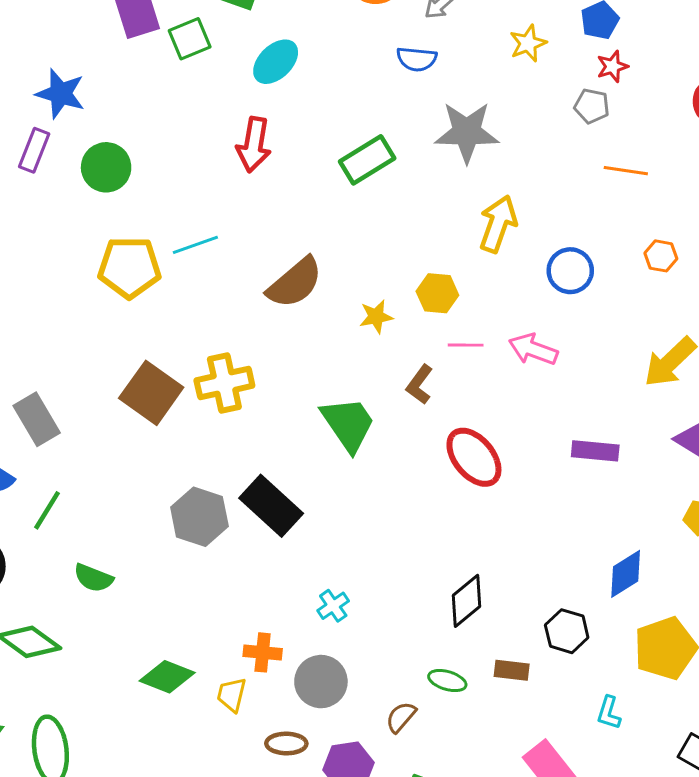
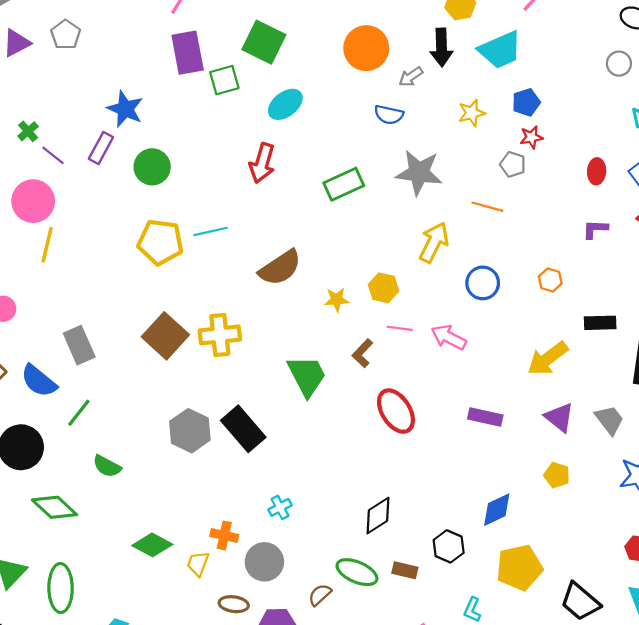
orange line: (626, 171) -> (487, 207), moved
green ellipse: (447, 681) -> (357, 572), size x1.5

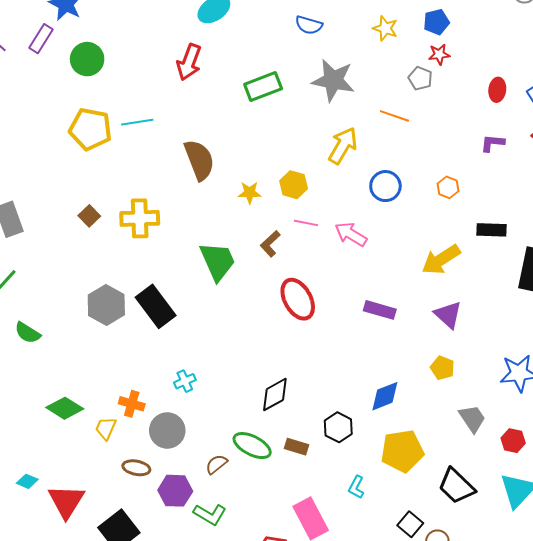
yellow star: (472, 113) -> (385, 28), turned 30
brown semicircle: (280, 268) -> (199, 160), turned -81
brown square: (165, 336) -> (89, 216), size x0.5
gray trapezoid: (609, 420) -> (472, 418), moved

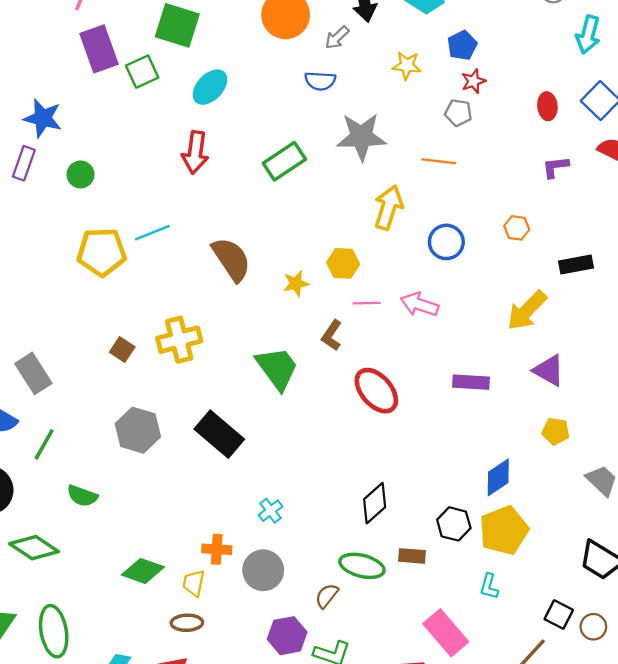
green circle: (87, 59) -> (81, 174), size x0.7
gray hexagon: (106, 305) -> (138, 430), moved
yellow pentagon: (402, 451) -> (504, 530), moved
brown ellipse: (136, 468) -> (187, 623), moved

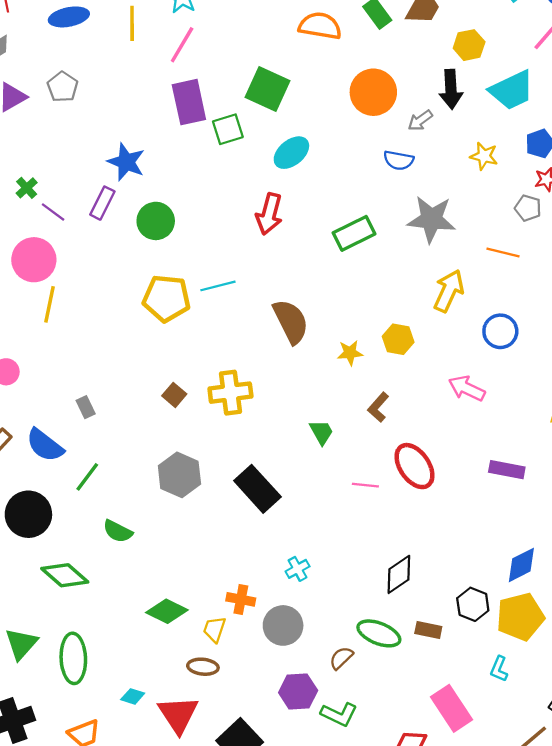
green circle: (81, 174) -> (156, 221), size x1.4
pink line: (367, 303) -> (365, 485), moved
green trapezoid: (277, 368) -> (321, 432), size x0.6
gray rectangle: (33, 373) -> (86, 407), size x0.6

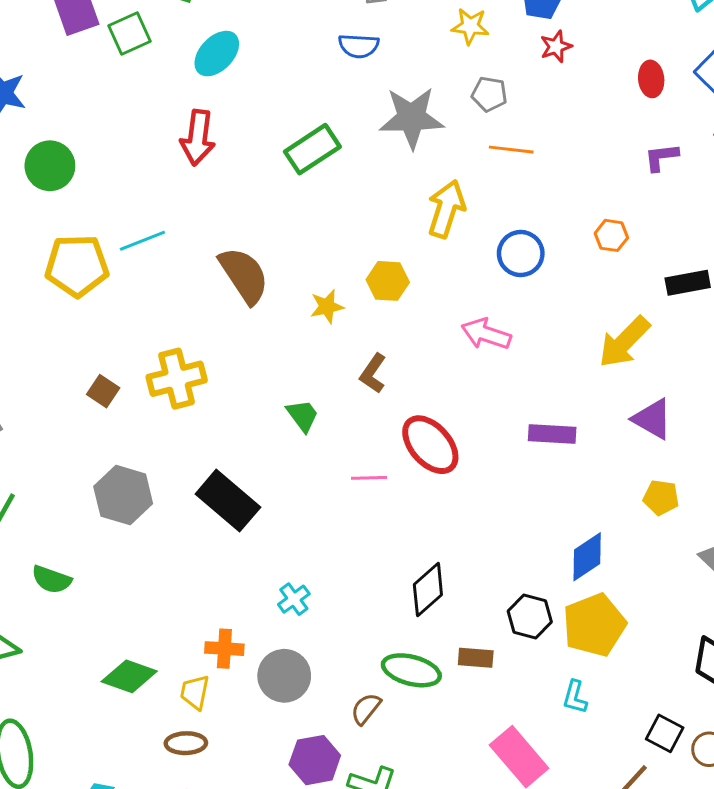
gray pentagon: (528, 208) -> (489, 94), moved

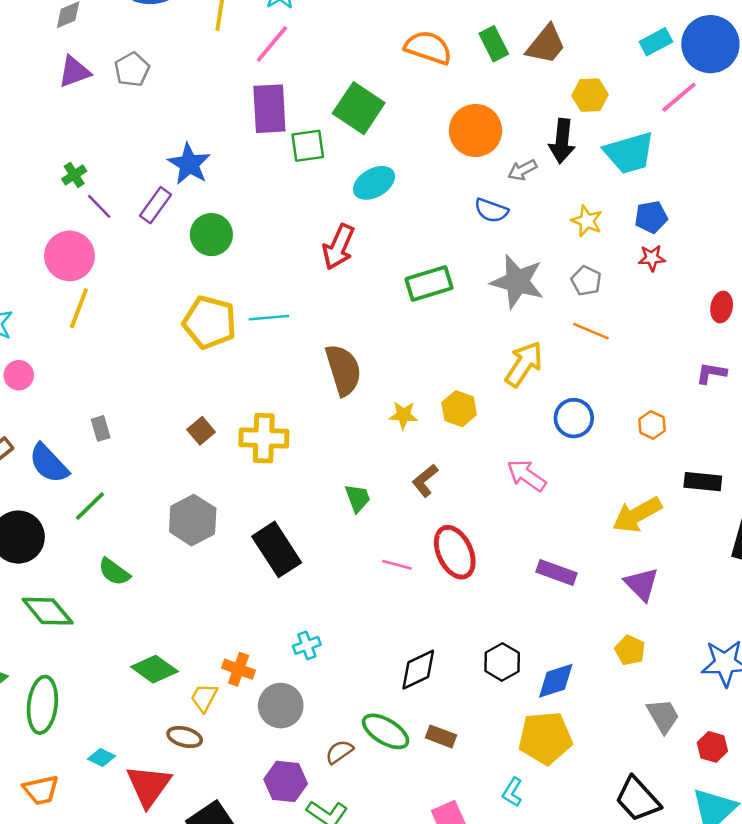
black hexagon: (530, 616) -> (502, 662), moved

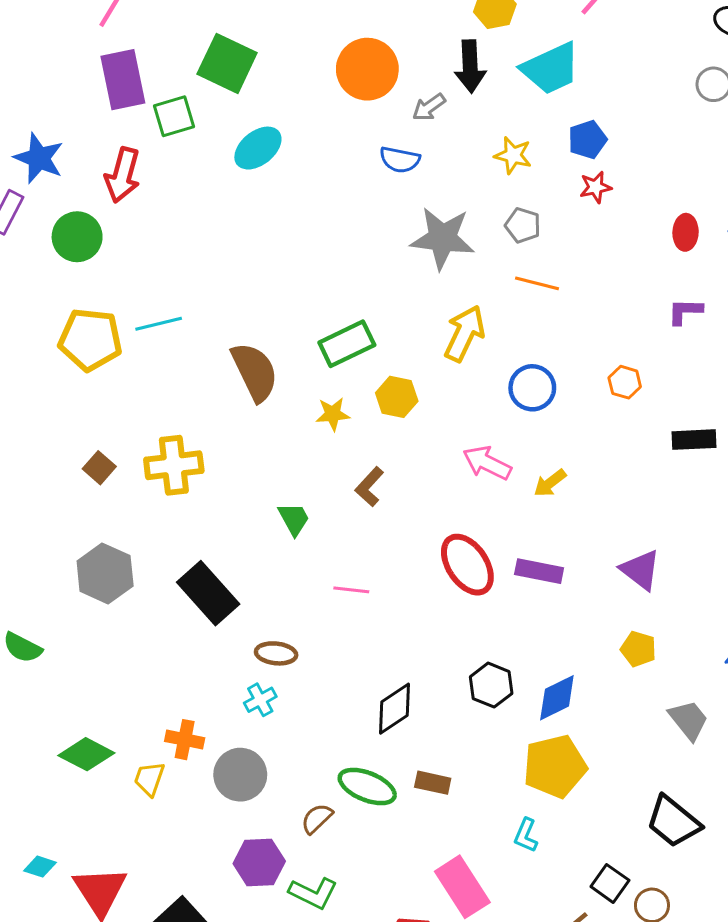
red arrow: (338, 247) -> (123, 175), moved
green rectangle: (429, 284) -> (347, 344), moved
yellow arrow: (637, 515) -> (550, 483), moved, size x0.6
red ellipse: (455, 552) -> (467, 565), moved
brown ellipse: (185, 737) -> (276, 653), moved

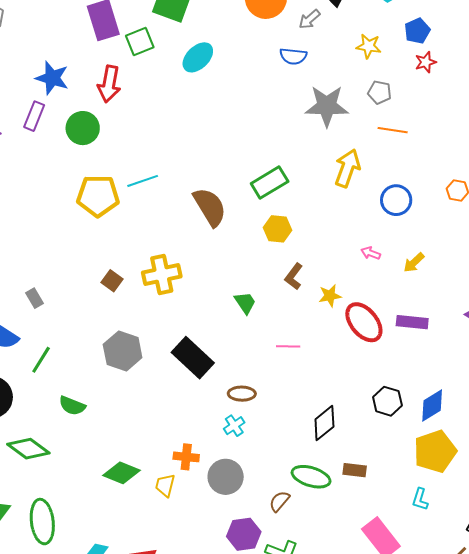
yellow hexagon: (397, 397) -> (278, 229), moved
yellow star: (333, 414) -> (330, 296), moved
pink arrow: (487, 463) -> (371, 253), size x0.6

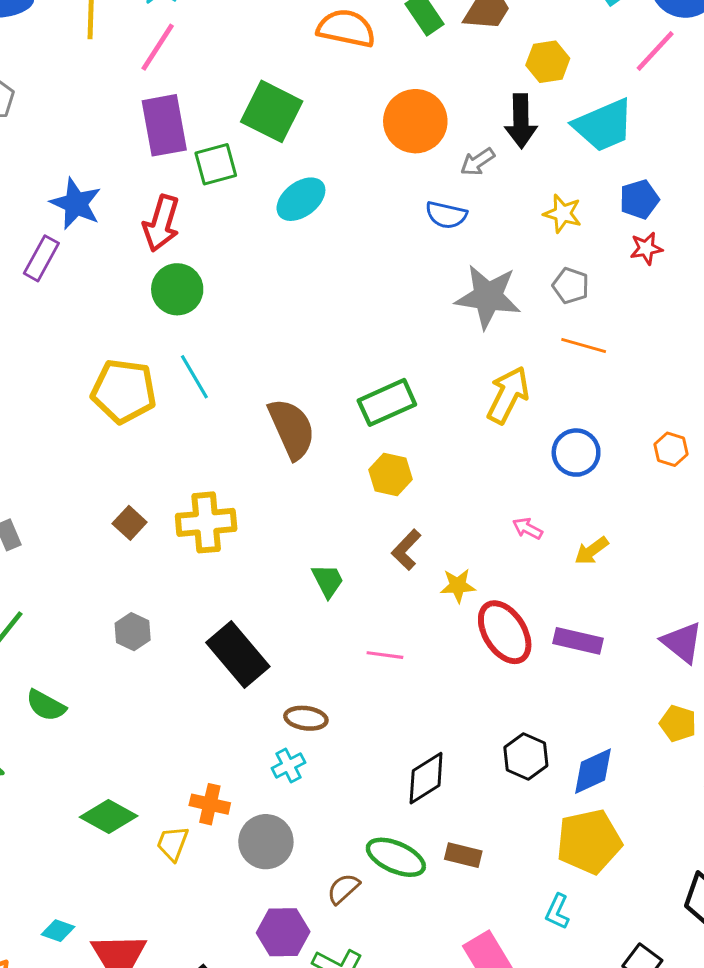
green circle: (83, 128) -> (177, 289), moved
cyan line: (143, 181) -> (194, 377), turned 72
gray hexagon: (123, 351) -> (133, 632), size x0.6

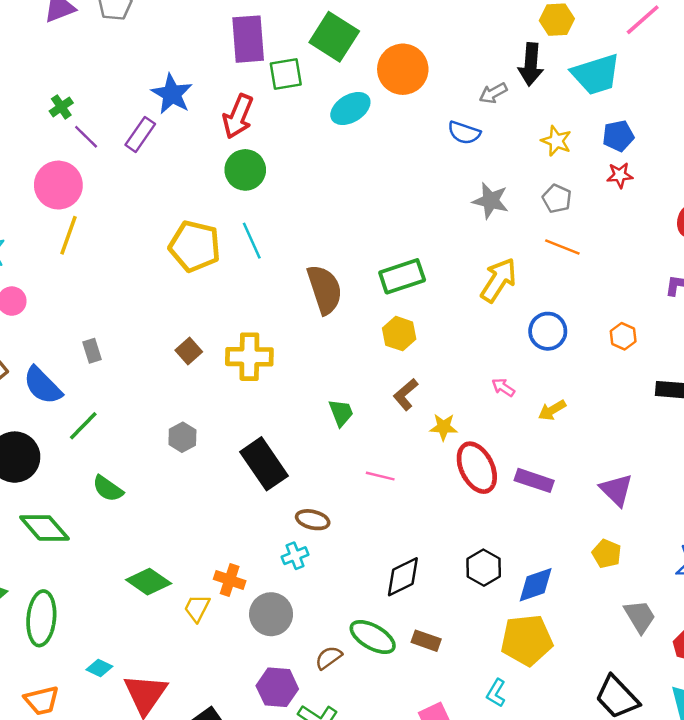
orange circle: (415, 121) -> (403, 69), moved
gray star: (488, 297) -> (491, 201), size x0.7

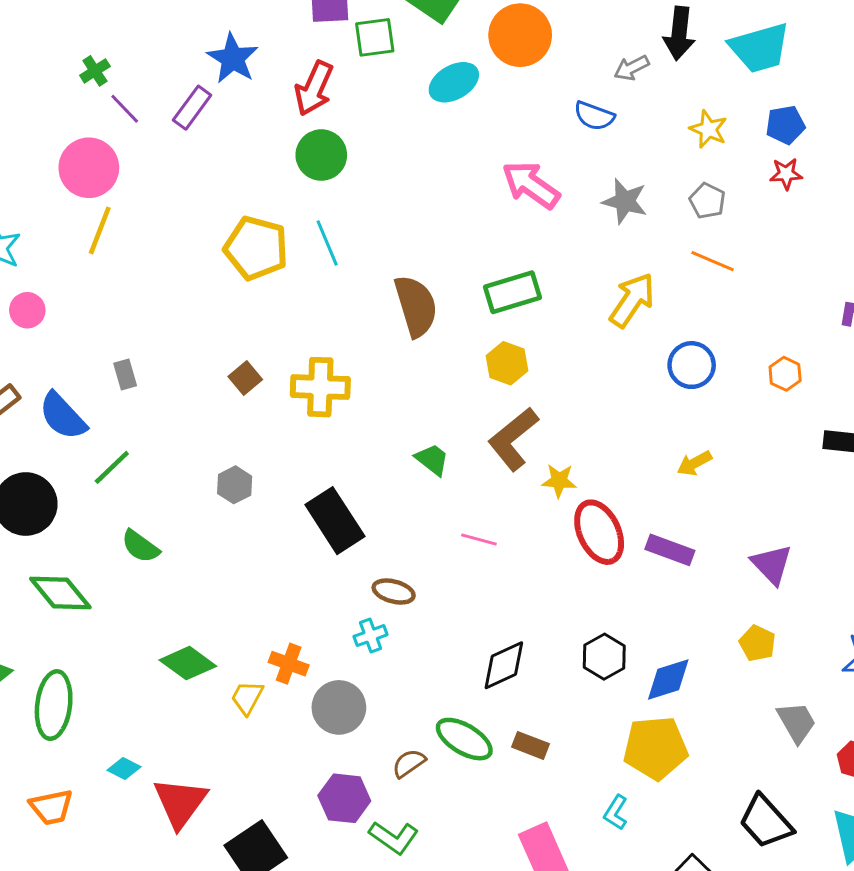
pink arrow: (503, 387) -> (531, 185), moved, size x2.0
brown L-shape: (406, 394) -> (513, 439), size x1.6
green trapezoid: (341, 413) -> (432, 460), turned -32

